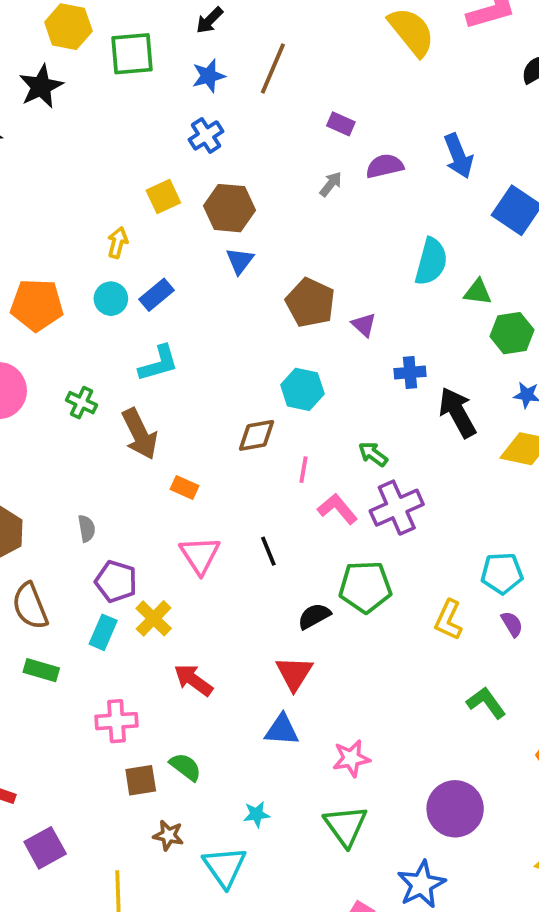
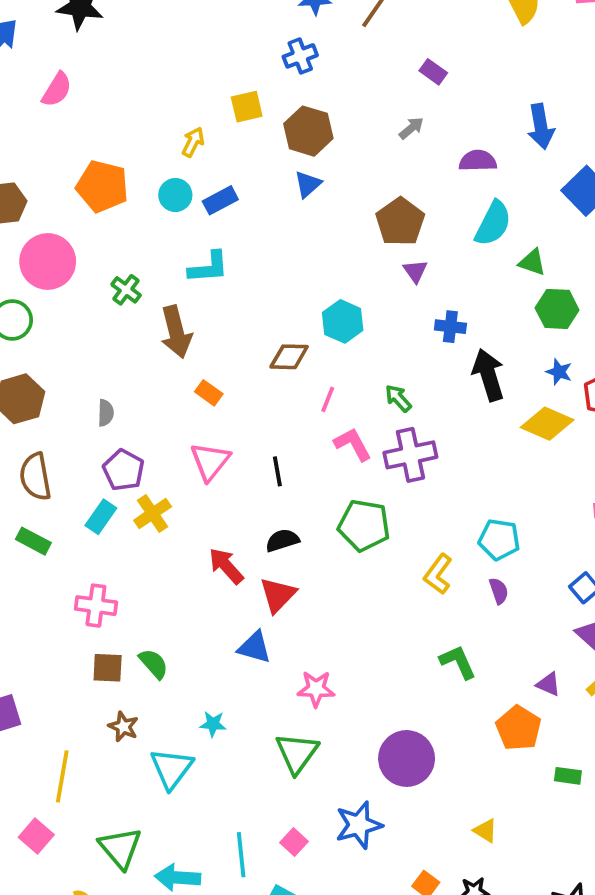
purple semicircle: (385, 166) -> (478, 161), moved
brown pentagon: (310, 303) -> (400, 222), moved
black semicircle: (314, 616) -> (282, 540), moved
red arrow: (193, 680) -> (226, 566), moved

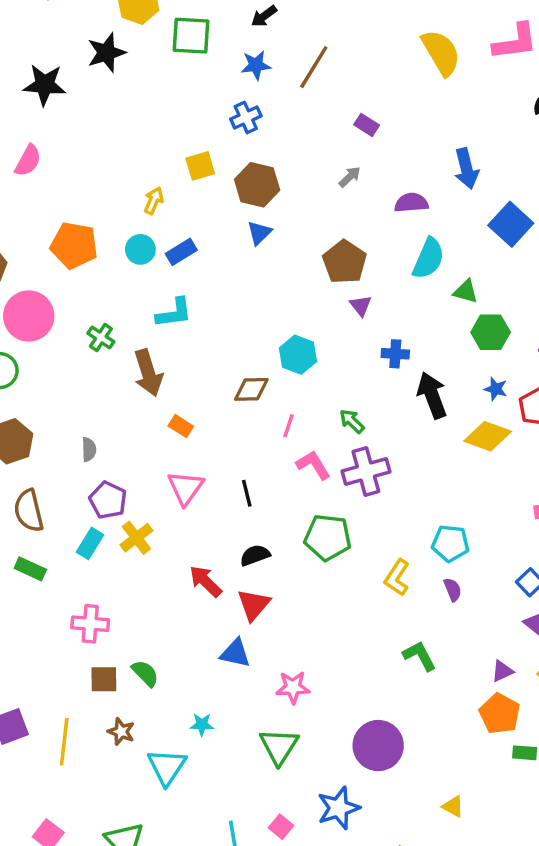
purple triangle: (548, 684) -> (502, 671), turned -45
orange pentagon: (518, 728) -> (500, 714), moved
yellow line: (62, 776) -> (64, 742), moved

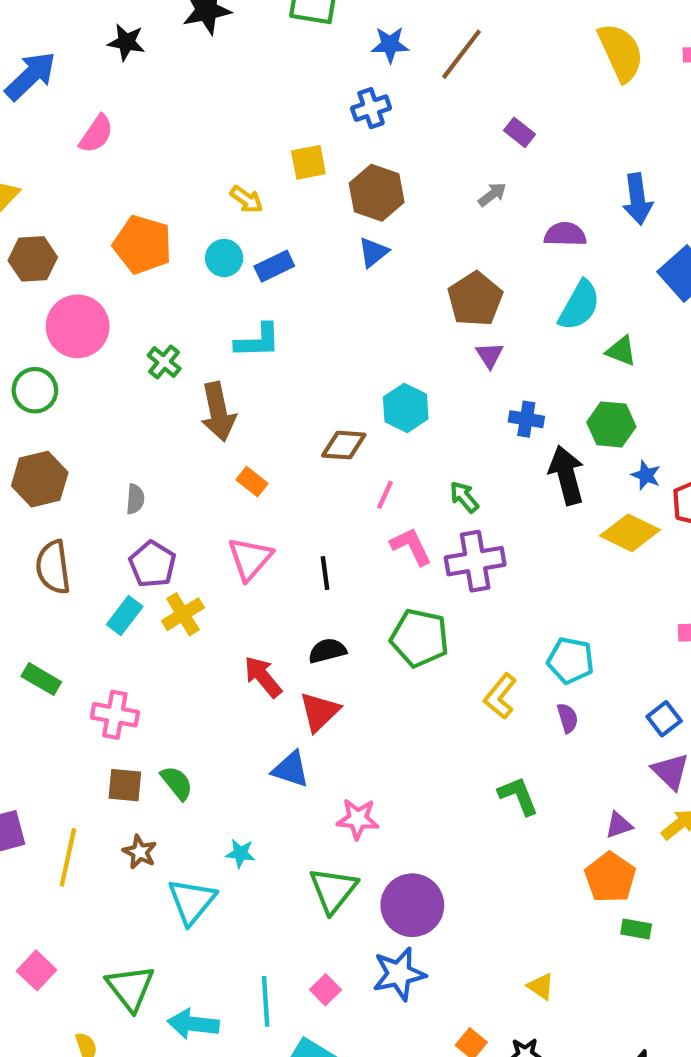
black star: (45, 85) -> (126, 42), size x0.7
yellow arrow: (154, 201) -> (247, 199), turned 96
green hexagon: (491, 332) -> (611, 424), moved
green rectangle: (30, 569) -> (41, 679), moved
purple circle: (378, 746) -> (412, 905), moved

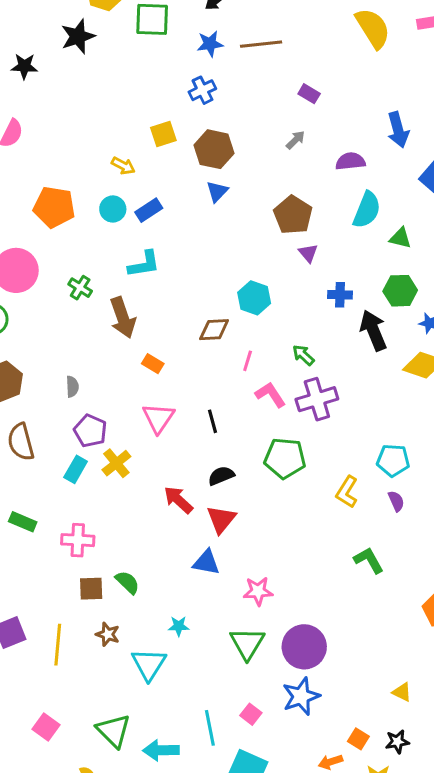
brown line: (461, 54) -> (261, 44), turned 54

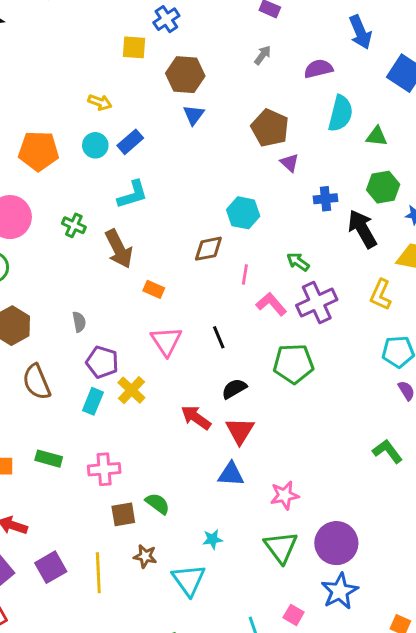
yellow square: (163, 134) -> (134, 47), moved, turned 30
yellow L-shape: (347, 492) -> (381, 295), moved

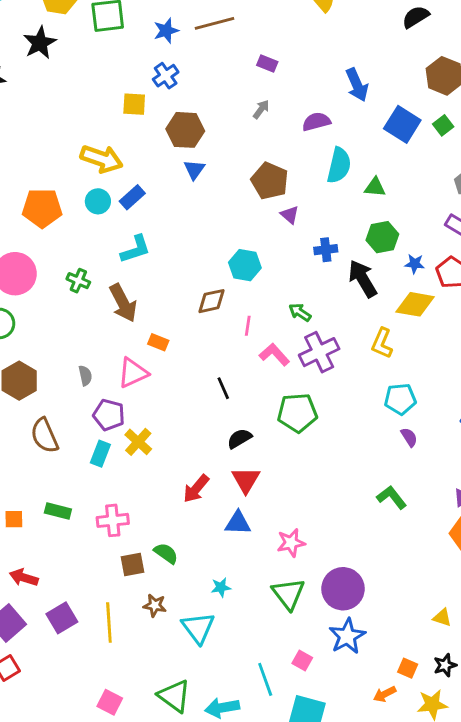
yellow arrow: (100, 102) -> (102, 159), size x1.8
pink triangle: (166, 341) -> (133, 373), moved, turned 40
red arrow: (196, 417) -> (196, 489), moved, turned -84

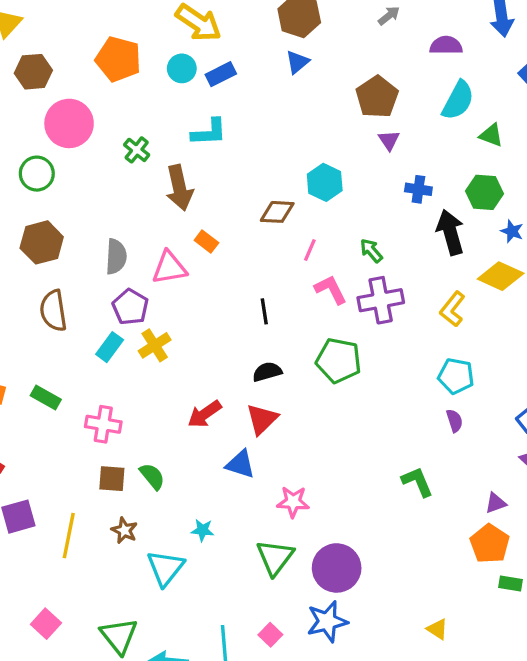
gray semicircle: (85, 376) -> (116, 257), size x1.5

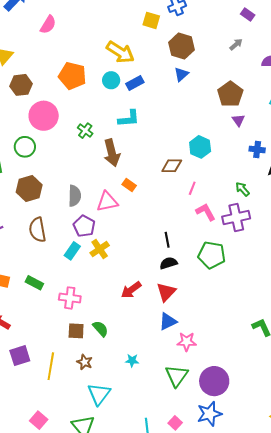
green arrow: (371, 251) -> (242, 189), moved
black line: (264, 311) -> (167, 240), moved
blue triangle: (240, 464) -> (168, 321), moved, turned -42
cyan triangle: (165, 568) -> (99, 394), moved

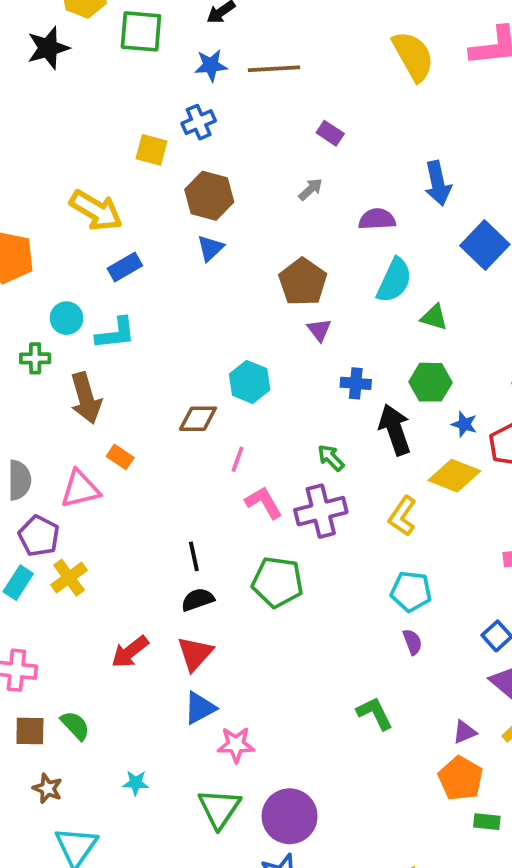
cyan circle: (111, 80) -> (66, 318), moved
green cross: (85, 131) -> (35, 358), turned -35

